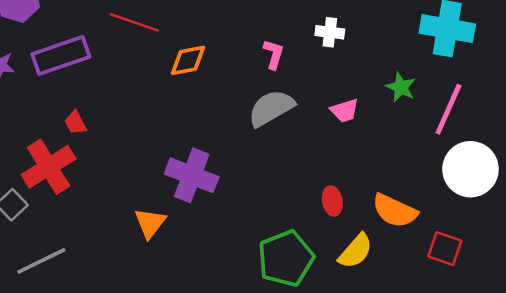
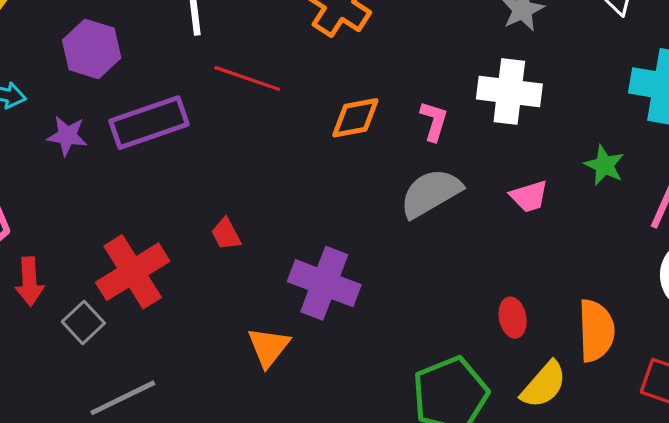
white cross: (330, 32) -> (509, 92), size x1.6
orange diamond: (188, 60) -> (355, 118), moved
red trapezoid: (75, 123) -> (226, 234), moved
orange semicircle: (395, 211) -> (596, 331), turned -117

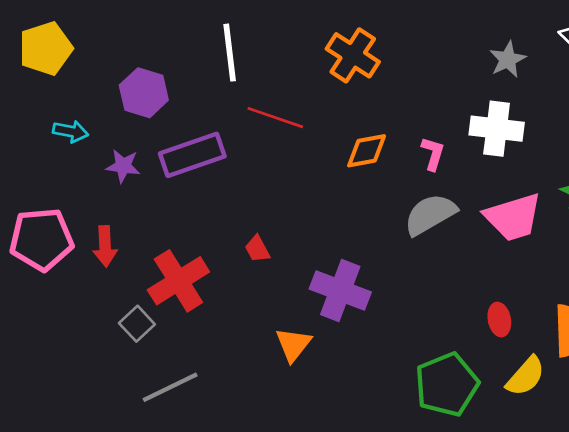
pink trapezoid: (529, 196) -> (513, 217), size x1.8
red arrow: (29, 282) -> (105, 246), moved

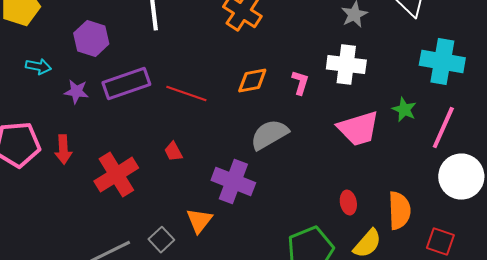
red line: (275, 118) -> (186, 94), moved
gray semicircle: (430, 214) -> (269, 135), moved
gray square: (137, 324) -> (161, 240), moved

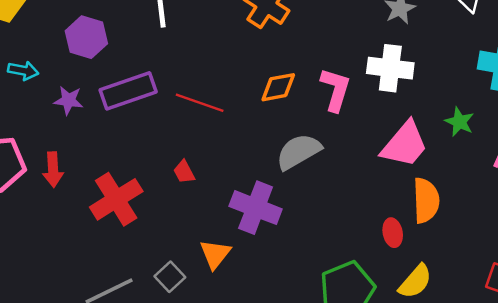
pink L-shape: (300, 83) -> (335, 90), size x1.5
pink trapezoid: (358, 129) -> (405, 144), turned -33
orange semicircle: (399, 211) -> (426, 200), moved

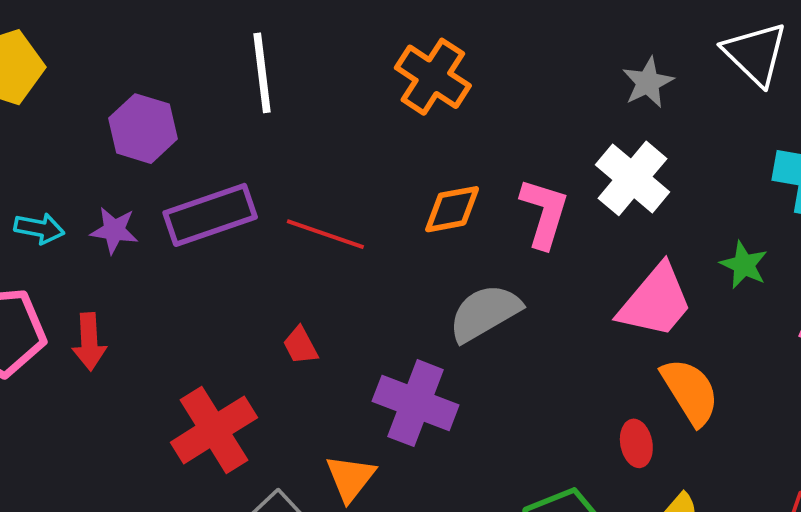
white cross: (390, 68) -> (633, 178), turned 33
cyan arrow: (23, 71) -> (39, 228), moved
red cross: (116, 199) -> (214, 430), moved
orange semicircle: (426, 200) -> (690, 392), turned -30

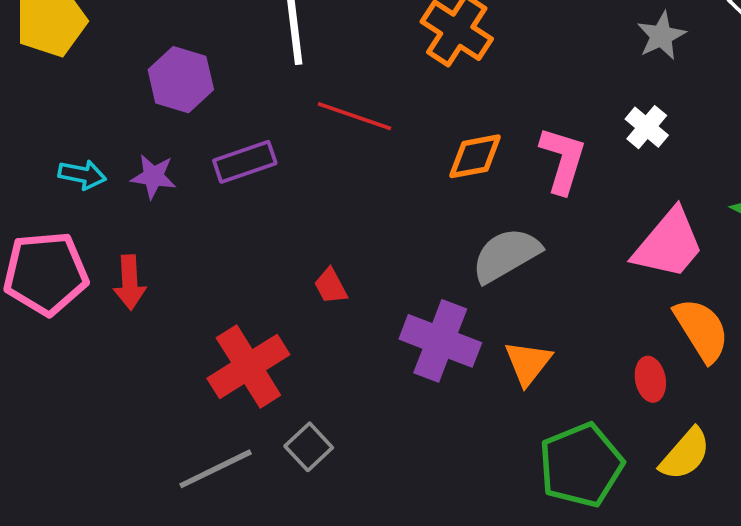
white cross: (633, 178) -> (647, 127), size x0.6
purple rectangle: (210, 215) -> (245, 162), size x0.7
red line: (325, 234) -> (354, 116), moved
orange triangle: (350, 478) -> (528, 363), moved

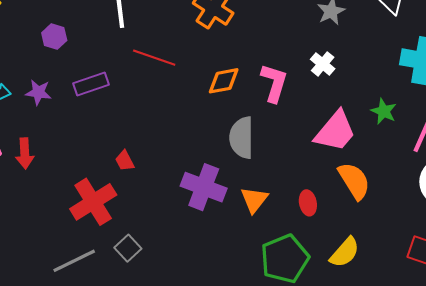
purple hexagon: (181, 80) -> (54, 37), size x0.7
gray semicircle: (506, 255) -> (242, 138), turned -60
red trapezoid: (331, 286) -> (125, 161), moved
red ellipse: (650, 379) -> (308, 203), moved

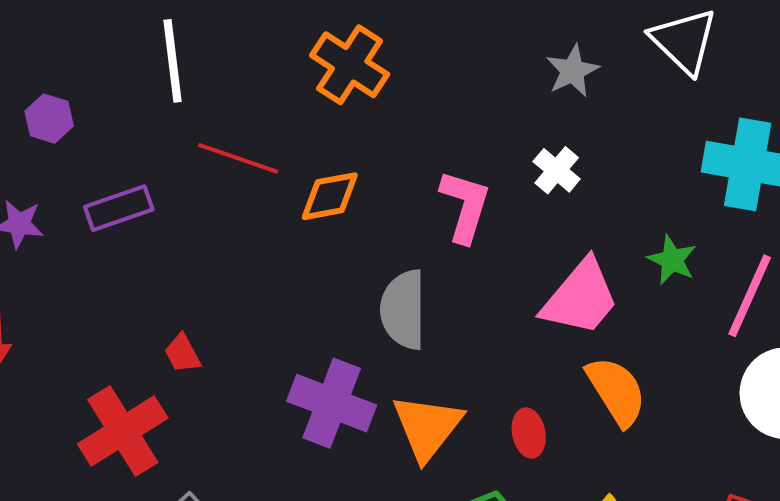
orange diamond: (224, 81) -> (330, 196), moved
orange triangle: (254, 200) -> (427, 427), size x1.4

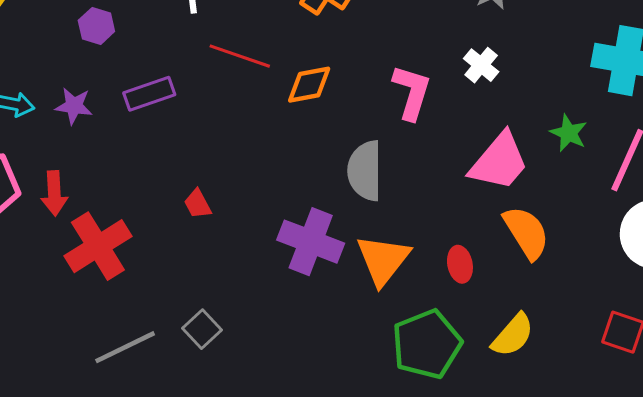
red cross: (123, 431) -> (98, 246), moved

